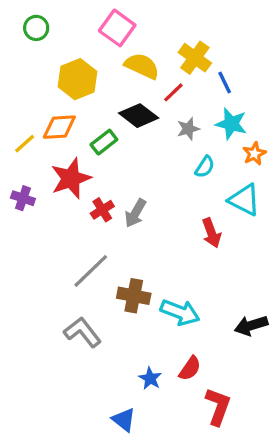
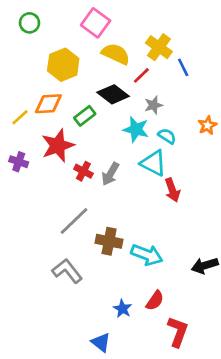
cyan star: (231, 124) -> (136, 129), moved
cyan semicircle: (205, 167) -> (167, 136), turned -90
cyan triangle: (244, 200) -> (154, 163), moved
red cross: (102, 210) -> (83, 171), turned -30

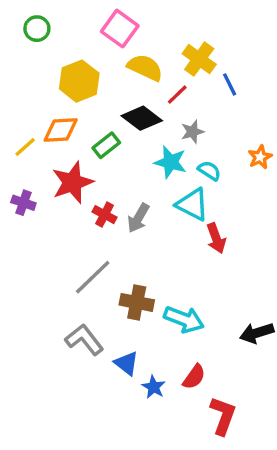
blue triangle: (101, 342) -> (127, 363), moved

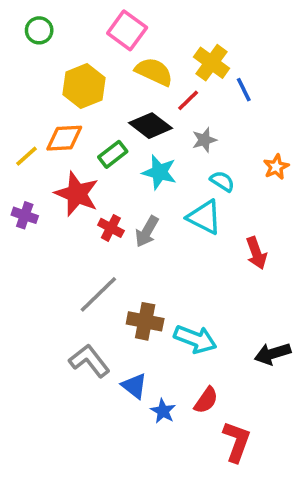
cyan star: (170, 162) -> (159, 172), moved
red star: (72, 182) -> (77, 194), turned -30
red arrow: (216, 238) -> (256, 253), moved

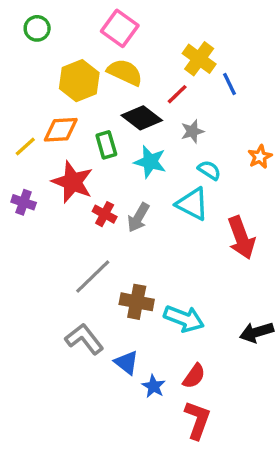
yellow semicircle: (154, 72) -> (125, 72), moved
green rectangle: (113, 154) -> (106, 145), turned -68
red arrow: (256, 253) -> (241, 238), size x1.4
red L-shape: (237, 442) -> (197, 420), moved

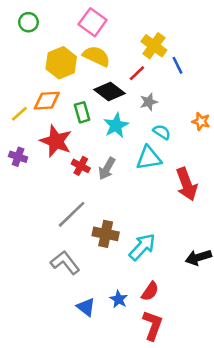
orange star: (260, 157) -> (201, 122), turned -30
cyan star: (150, 162) -> (116, 125), turned 30
cyan triangle: (192, 204) -> (149, 158), turned -36
cyan arrow: (184, 319) -> (142, 247), turned -68
blue triangle: (127, 363) -> (86, 307), moved

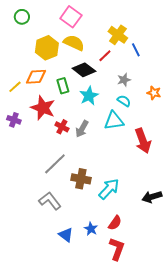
gray star: (149, 102) -> (124, 80), moved

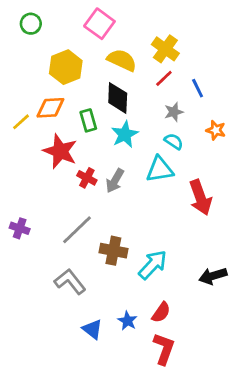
yellow semicircle: (74, 43) -> (122, 60), moved
blue line: (136, 50) -> (198, 88), moved
red line: (105, 56) -> (164, 78), moved
black diamond: (84, 70) -> (118, 98), turned 55
purple cross: (14, 120) -> (20, 228), moved

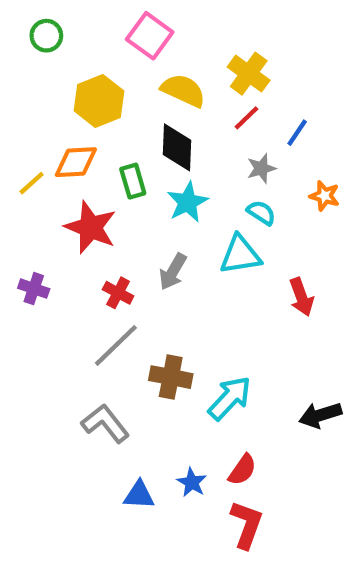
blue line: (198, 88) -> (297, 133), turned 60
red cross: (87, 178) -> (118, 293), moved
red arrow: (200, 197) -> (301, 297), size x0.7
purple cross: (20, 228) -> (34, 289), moved
blue triangle: (92, 329) -> (139, 495), turned -35

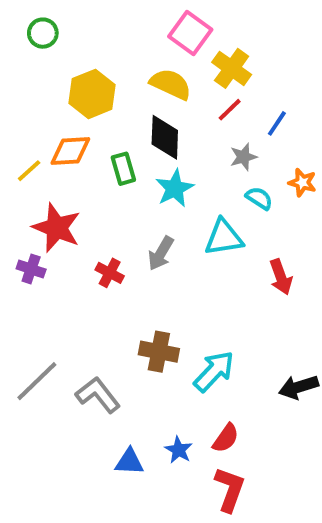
pink square: (150, 36) -> (190, 33), moved
cyan semicircle: (261, 213) -> (259, 198), moved
red star: (91, 227) -> (57, 228), moved
gray line: (116, 345) -> (37, 381), moved

